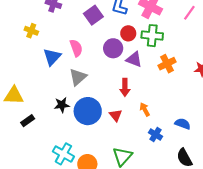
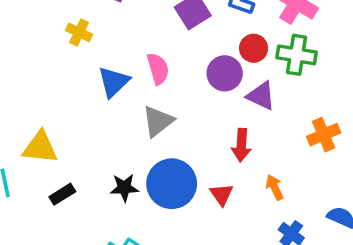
orange cross: (167, 64) -> (324, 135), moved
black star: (62, 105) -> (124, 188), moved

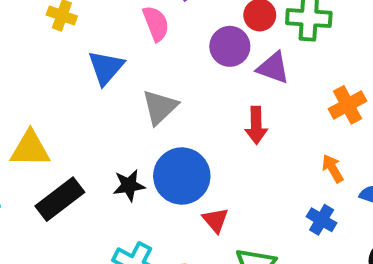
pink semicircle: (158, 69) -> (156, 24), moved
orange arrow: (275, 187) -> (333, 168), moved
black rectangle: (62, 194) -> (60, 199), size x1.6
red triangle: (222, 194) -> (215, 220), moved

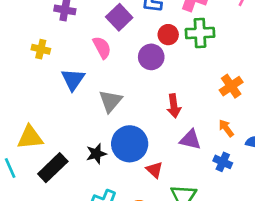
purple triangle: (273, 68) -> (190, 140), moved

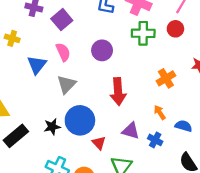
purple square: (119, 17) -> (62, 20), moved
red circle: (168, 35) -> (175, 29), moved
pink semicircle: (102, 48) -> (63, 52), moved
red arrow: (174, 106) -> (118, 92), size x1.4
purple triangle: (190, 140) -> (131, 131), moved

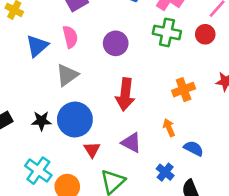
blue cross: (155, 140) -> (165, 172), moved

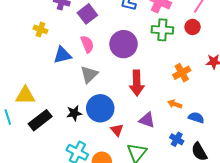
purple circle: (116, 43) -> (124, 44), size x1.4
blue triangle: (37, 46) -> (62, 55), turned 36
orange arrow: (169, 128) -> (175, 104), turned -40

